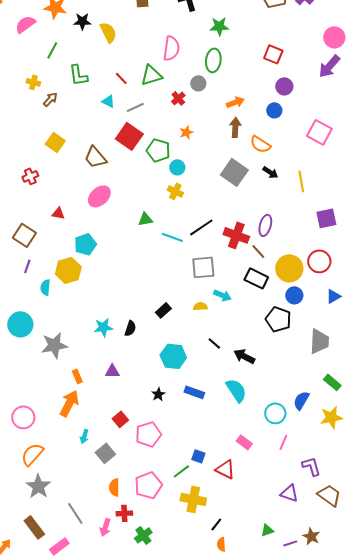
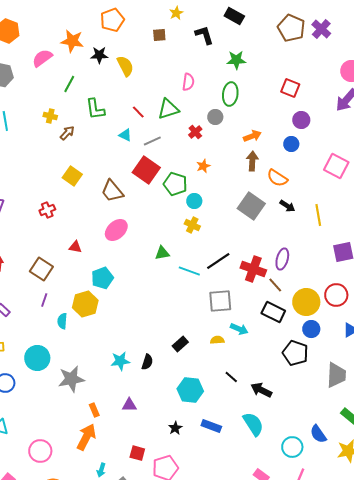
pink semicircle: (171, 48) -> (188, 82), size x0.7
blue semicircle: (301, 400) -> (318, 434), turned -66
red square: (120, 419) -> (137, 453), turned -35

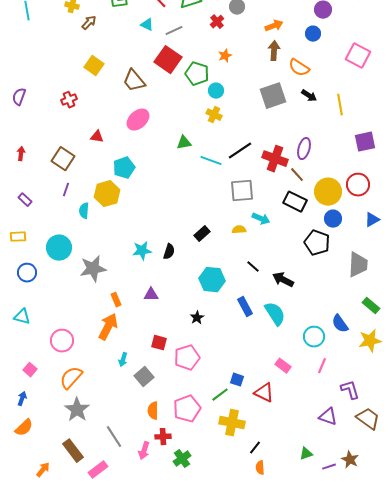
gray square: (251, 206) -> (273, 96), turned 36
blue rectangle: (211, 426) -> (245, 307), moved, turned 42

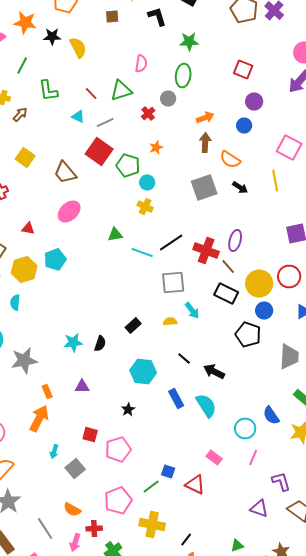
yellow line: (340, 105) -> (275, 180), moved
yellow hexagon: (107, 194) -> (24, 270), moved
cyan arrow: (261, 219) -> (192, 310), turned 30
orange semicircle: (153, 411) -> (72, 510), moved, turned -60
yellow cross: (232, 423) -> (152, 524), moved

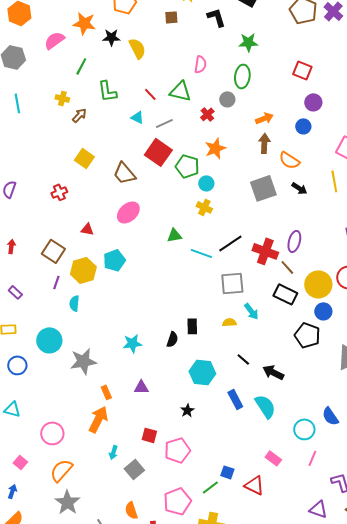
green triangle: (121, 90) -> (180, 91), turned 30
orange star: (156, 148) -> (215, 148), size x1.5
black rectangle: (133, 326) -> (192, 326), turned -49
black semicircle: (100, 344) -> (172, 339), moved
orange semicircle: (72, 510) -> (131, 510), turned 42

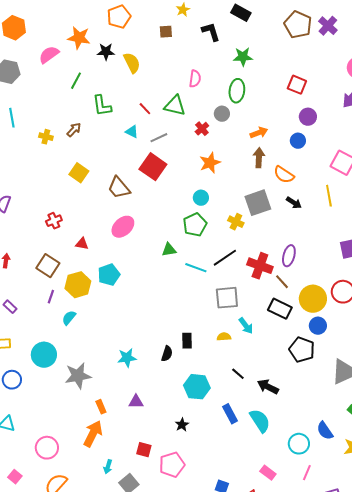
yellow cross: (62, 98) -> (46, 137), moved
green pentagon: (187, 166) -> (195, 225), moved, turned 30
red cross: (59, 192) -> (54, 221), moved
yellow cross: (204, 207) -> (236, 222), moved
cyan semicircle: (74, 303) -> (69, 318), turned 35

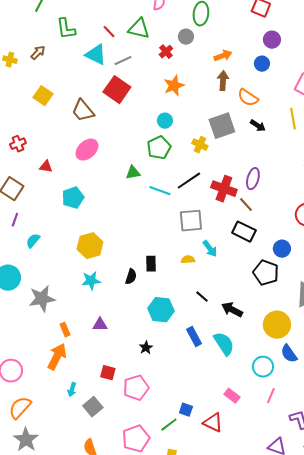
cyan triangle: (132, 132) -> (96, 55), size x1.6
yellow hexagon: (78, 285) -> (90, 246), moved
yellow circle: (313, 299) -> (277, 325), moved

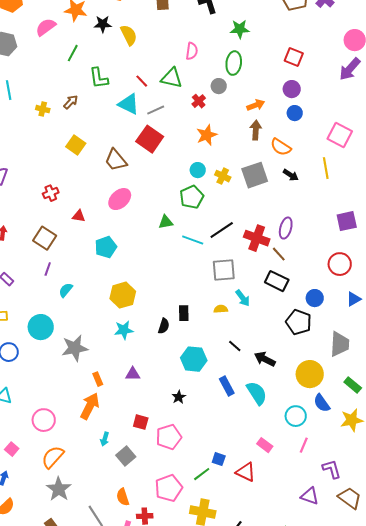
purple circle: (272, 40) -> (292, 89), moved
yellow cross: (200, 145) -> (223, 176), moved

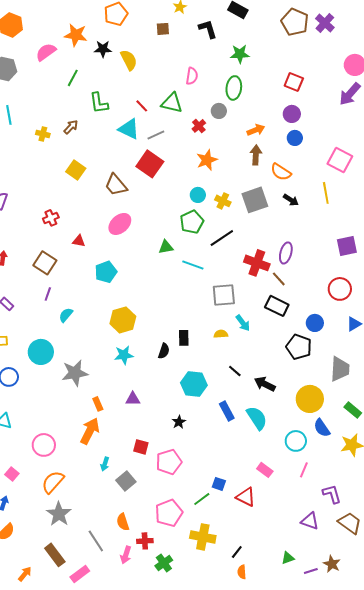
black line: (222, 230) -> (222, 238), moved

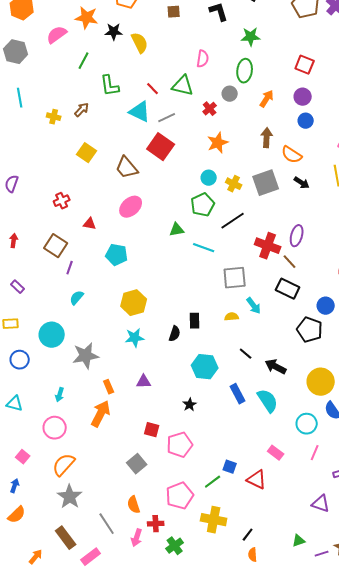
orange arrow: (256, 130) -> (267, 99), moved, turned -36
cyan pentagon: (106, 272) -> (117, 255), turned 30
purple line: (48, 294) -> (70, 268), moved
cyan arrow: (105, 464) -> (60, 395), moved

